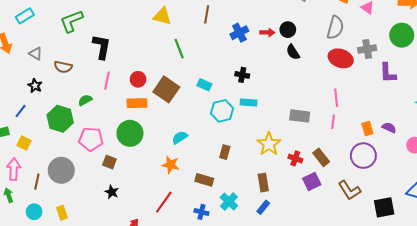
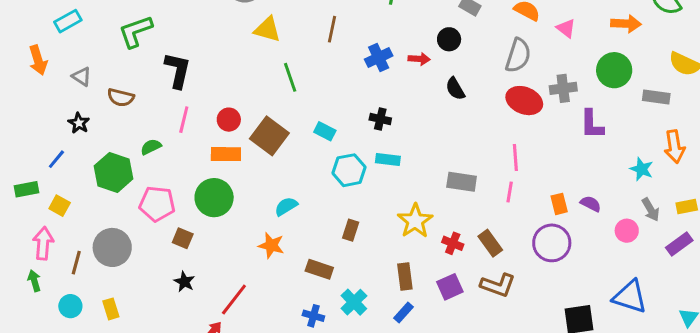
black circle: (288, 30) -> (449, 39), moved
purple square: (312, 182) -> (450, 287), moved
brown L-shape: (349, 190) -> (498, 285), moved, turned -40
red line: (164, 202) -> (234, 300), moved

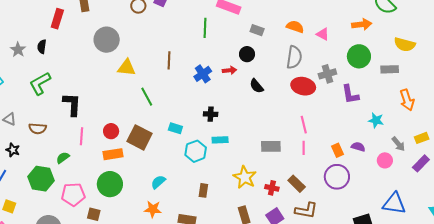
cyan star: (642, 169) -> (376, 120), moved

